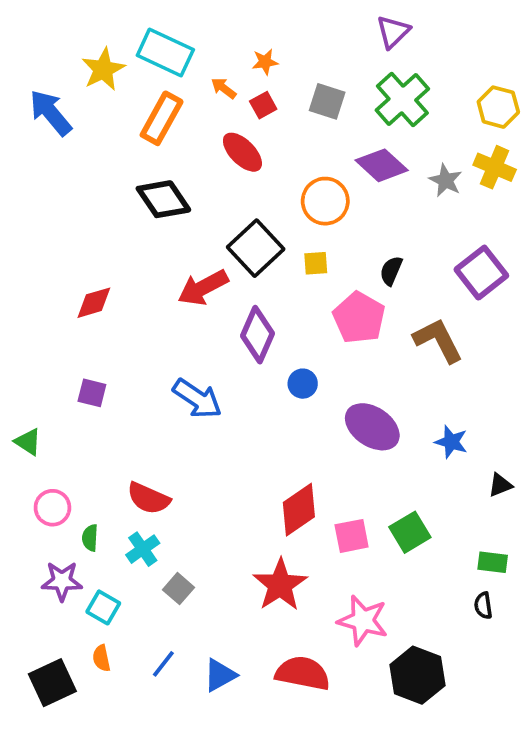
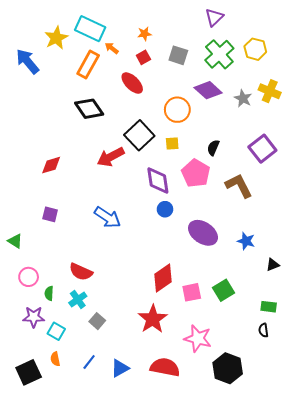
orange arrow: (224, 88) -> (112, 48), moved
yellow hexagon: (498, 107) -> (255, 49), moved
purple diamond: (258, 335) -> (158, 180), moved, turned -32

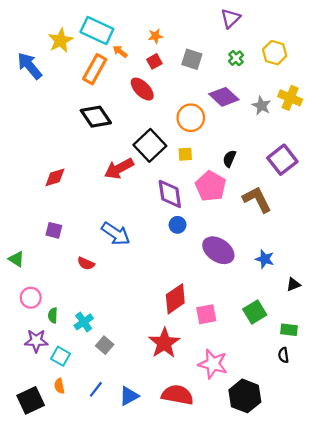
green cross: (219, 54) -> (236, 58), size x0.5
red semicircle: (81, 272) -> (86, 263), moved, size x0.7
green square: (223, 290) -> (255, 312), moved

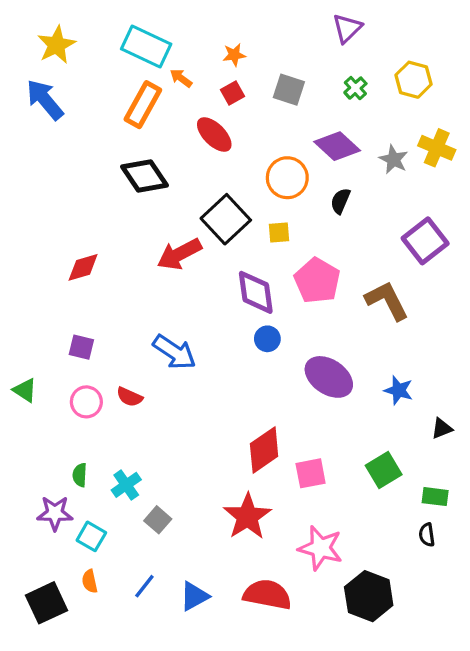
yellow star: (61, 40) -> (56, 45), moved
black semicircle: (229, 159) -> (340, 201), moved
pink circle: (31, 298) -> (86, 402), moved

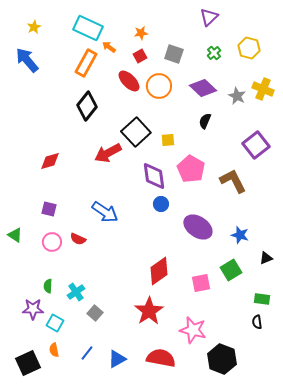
yellow star: (56, 45) -> (34, 27), size x0.6
black diamond: (144, 176) -> (87, 106), turned 72
orange circle: (287, 178) -> (159, 86), moved
green square: (384, 470) -> (231, 270), moved
pink square: (311, 473) -> (201, 283), moved

